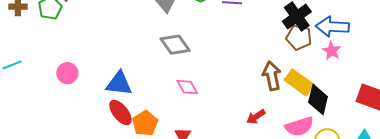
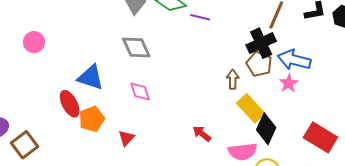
pink circle: (67, 73) -> (34, 42), moved
brown arrow: (272, 76) -> (233, 79), moved, size x0.7
blue triangle: (119, 84) -> (91, 77), moved
red arrow: (256, 117) -> (202, 134), turned 60

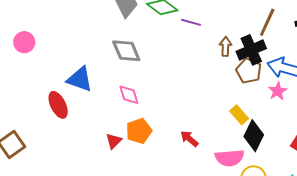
brown arrow: (233, 79) -> (225, 47), moved
yellow rectangle: (251, 108) -> (239, 115), size x0.7
orange pentagon: (92, 119) -> (139, 131), moved

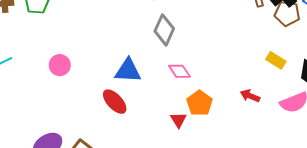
pink circle: (24, 42) -> (60, 65), moved
gray diamond: (126, 51) -> (164, 30), turned 64
yellow rectangle: (239, 115) -> (276, 60), moved

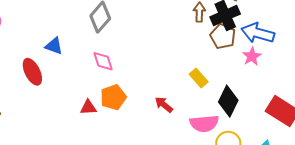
blue triangle: (128, 71) -> (54, 46), size x0.7
red triangle: (178, 120) -> (88, 107), turned 42

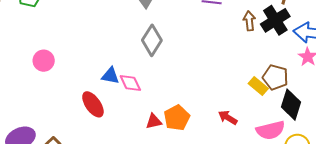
brown pentagon: (223, 36) -> (275, 77), moved
pink diamond: (103, 61) -> (130, 83), moved
red triangle: (88, 107) -> (154, 121), moved

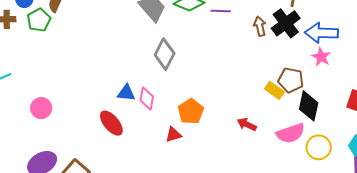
pink circle: (44, 61) -> (41, 108), moved
pink diamond: (130, 83) -> (147, 98), turned 40
orange pentagon: (177, 118) -> (191, 111), moved

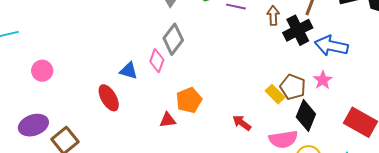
brown arrow: (260, 26) -> (273, 16), moved
pink star: (321, 57) -> (323, 80), moved
pink diamond: (147, 98) -> (157, 61), moved

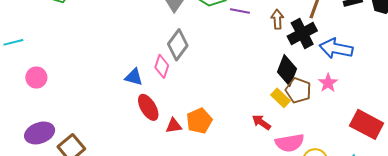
pink circle: (42, 71) -> (36, 78), moved
red ellipse: (109, 98) -> (148, 107), moved
orange pentagon: (189, 100) -> (199, 121), moved
black diamond: (306, 116) -> (287, 70), moved
red arrow: (242, 123) -> (261, 122), moved

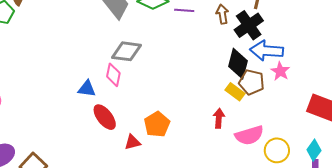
gray diamond: (178, 45) -> (127, 51), turned 68
blue arrow: (336, 49) -> (267, 51), moved
red arrow: (261, 122) -> (219, 118), turned 66
red triangle: (174, 126) -> (133, 142), moved

